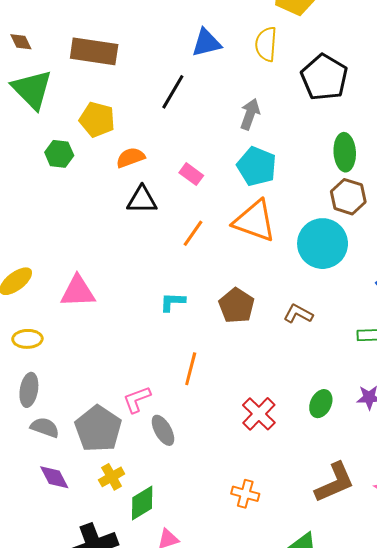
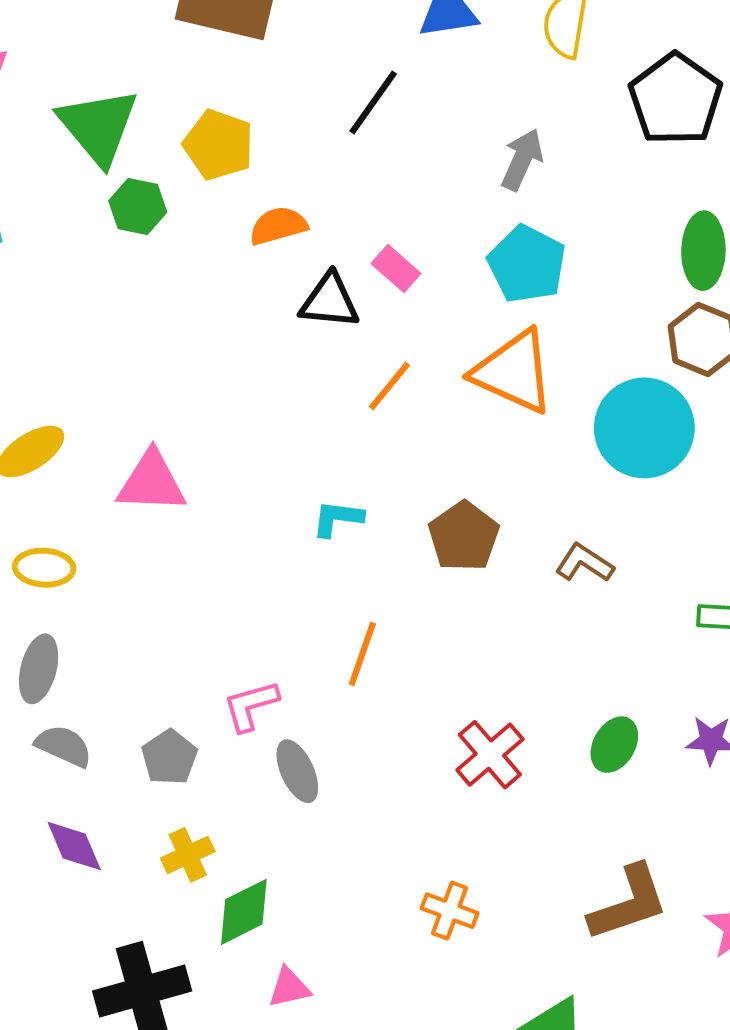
green triangle: (32, 89) -> (98, 126), moved
black triangle: (142, 200) -> (329, 301), moved
gray pentagon: (98, 429) -> (169, 757), size x0.6

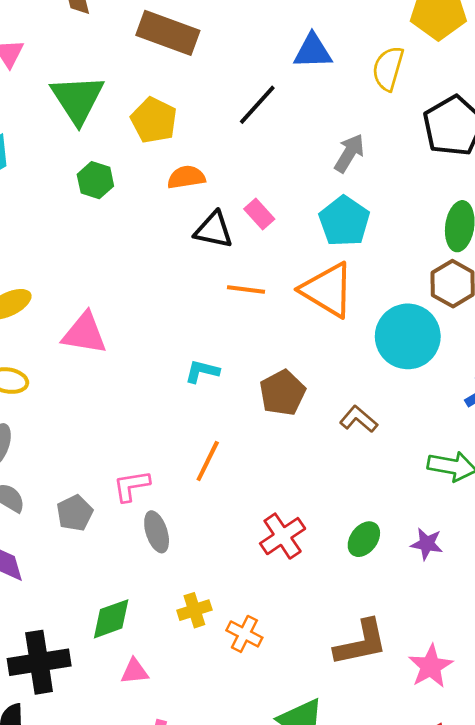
green hexagon: (138, 207) -> (95, 180), moved
orange line: (389, 386) -> (246, 290), turned 51
yellow cross: (188, 855) -> (194, 610), moved

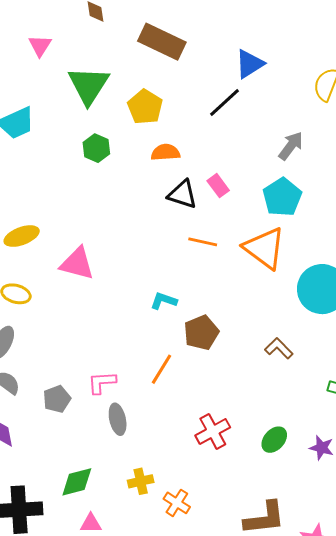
blue triangle: (313, 51) -> (250, 64), moved, turned -36
brown pentagon: (282, 393) -> (201, 333), moved

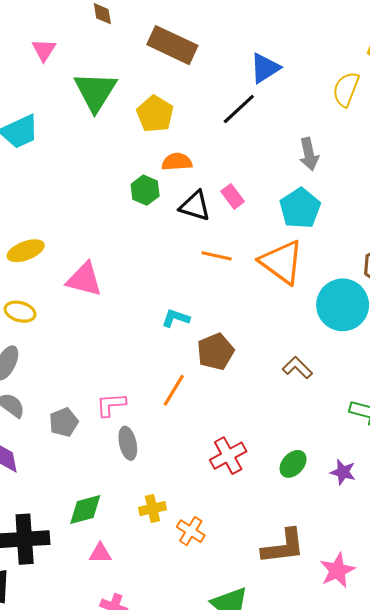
gray arrow: (291, 146) -> (309, 154), turned 132
green hexagon: (96, 148) -> (145, 190), moved

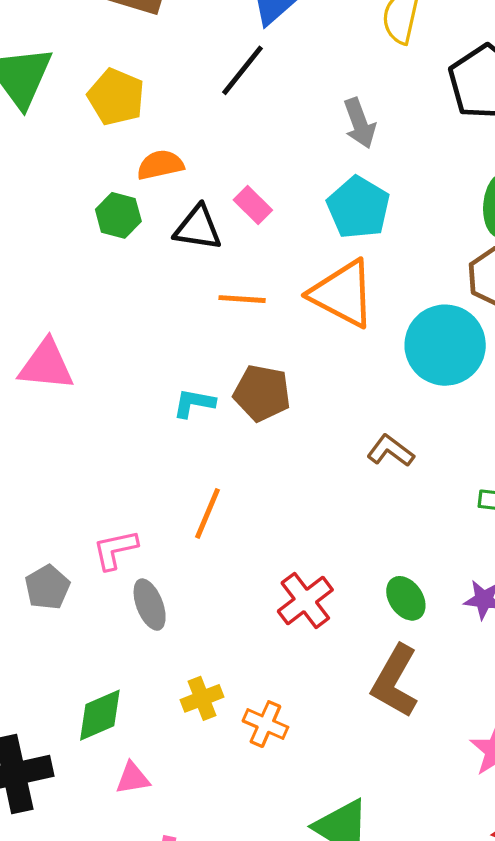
brown pentagon: (216, 352) -> (262, 393), moved, turned -30
green ellipse: (293, 464) -> (406, 598), turned -68
brown L-shape: (283, 547) -> (395, 681), moved, turned 135

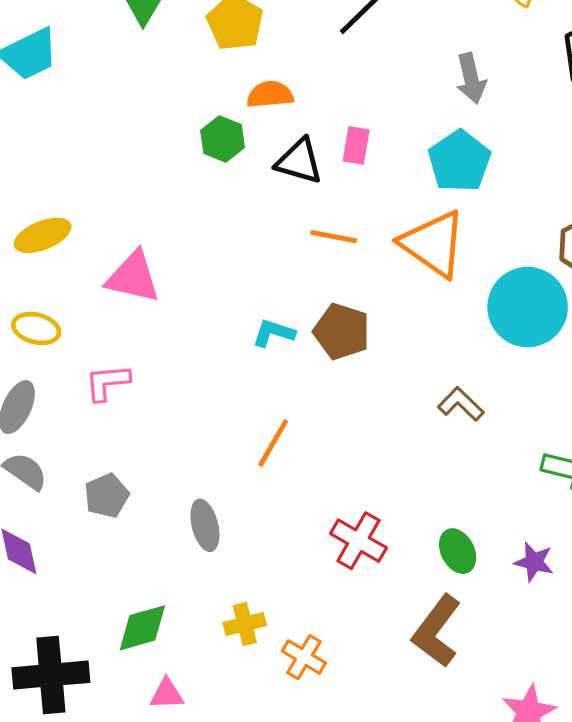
pink rectangle: (253, 205) -> (356, 145), turned 48
pink L-shape: (115, 550) -> (107, 382), moved
red cross: (305, 601) -> (358, 541), turned -30

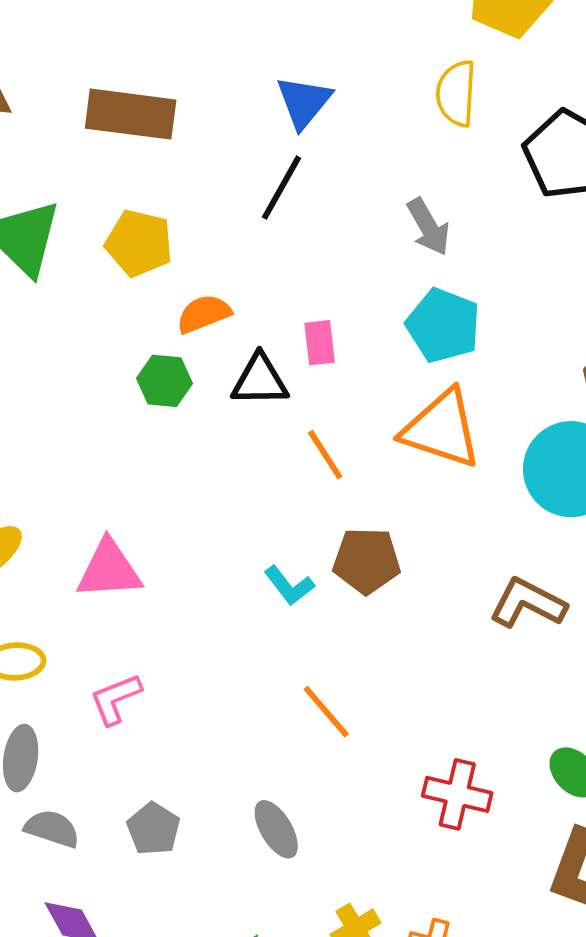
orange line: (334, 237) -> (325, 455), turned 63
cyan L-shape: (274, 333) -> (289, 586), turned -129
brown L-shape: (461, 404) -> (528, 603), size x1.4
orange line: (273, 443) -> (326, 712), turned -54

